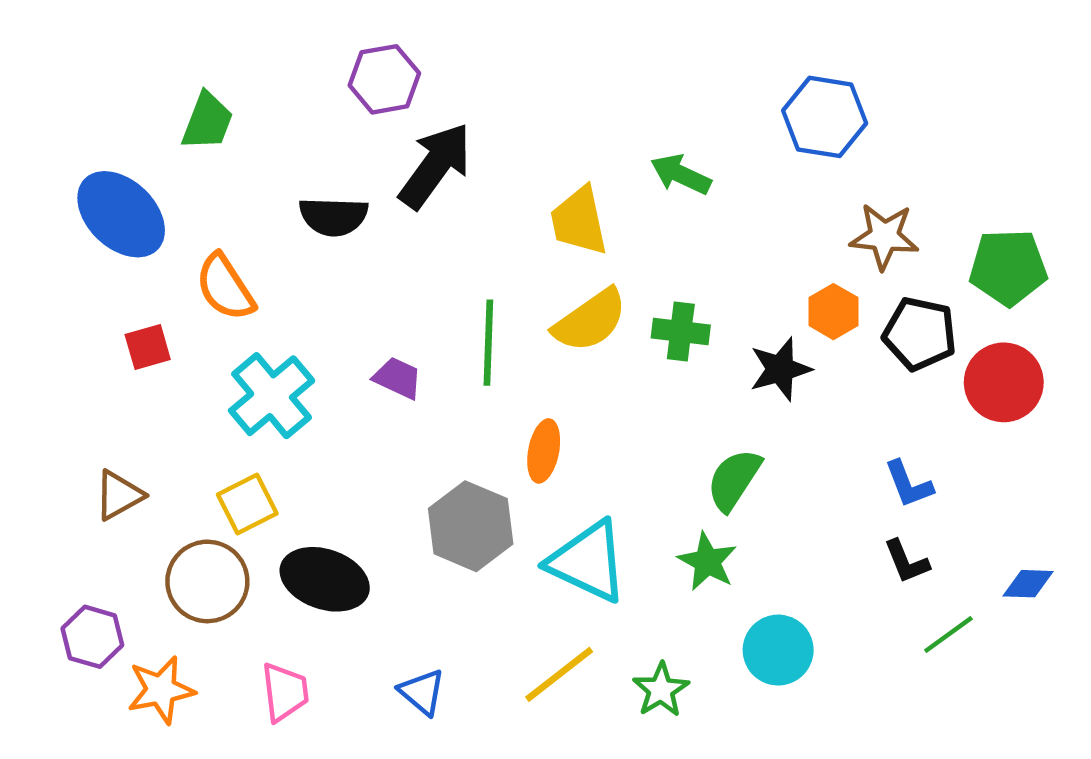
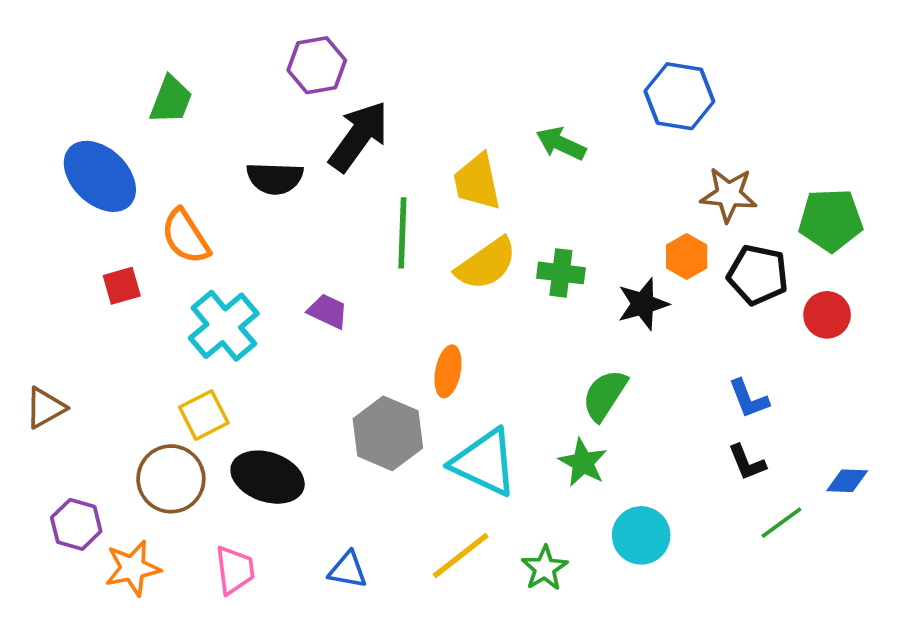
green line: (488, 343) -> (402, 233), moved
red circle: (1004, 382) -> (827, 315), size x0.7
brown triangle: (119, 495) -> (45, 408), moved
blue triangle: (422, 692) -> (348, 570), turned -30

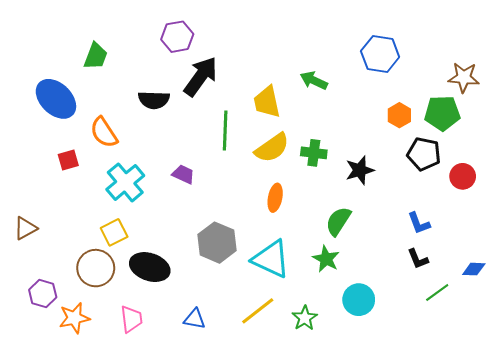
brown star: (729, 195) -> (464, 77), moved
green pentagon: (831, 220) -> (442, 113), moved
orange hexagon: (687, 257) -> (399, 115), moved
orange ellipse: (448, 371) -> (275, 198), moved

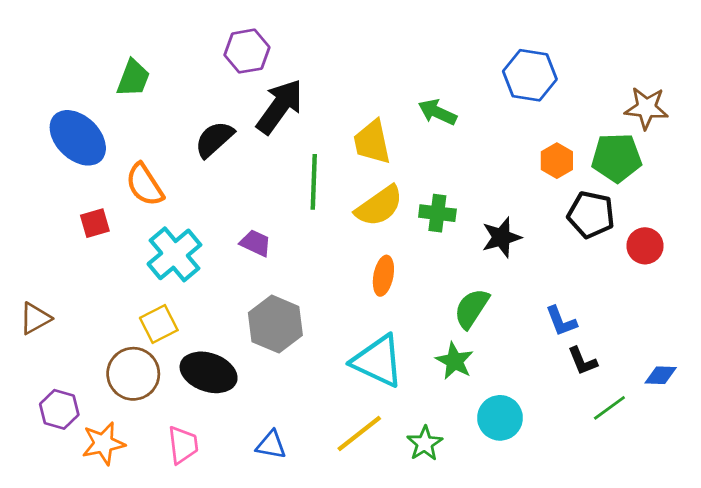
black semicircle: (154, 100) -> (214, 139), turned 136
blue L-shape: (419, 223) -> (561, 321), moved
gray hexagon: (217, 243) -> (275, 324), moved

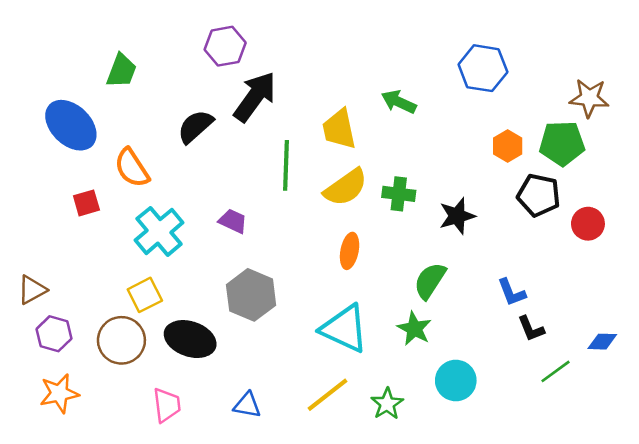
purple hexagon: (59, 409) -> (54, 334), moved
orange star: (103, 443) -> (59, 393), moved

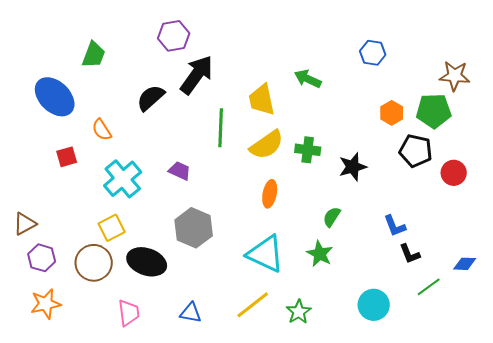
blue hexagon: (483, 68) -> (373, 53), size x0.7
orange semicircle: (132, 168) -> (102, 130), size x0.7
green semicircle: (430, 281) -> (332, 217), size x0.7
cyan circle: (456, 380) -> (374, 305), moved

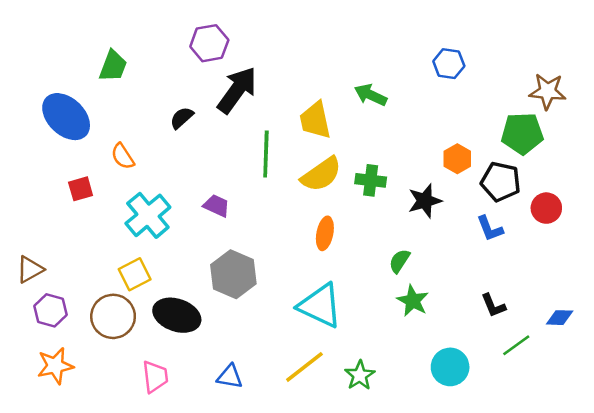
black semicircle: (151, 98) -> (182, 118), size x0.7
orange hexagon: (392, 113) -> (457, 159), moved
blue L-shape: (395, 226) -> (490, 229), moved
green star: (320, 254) -> (413, 301), moved

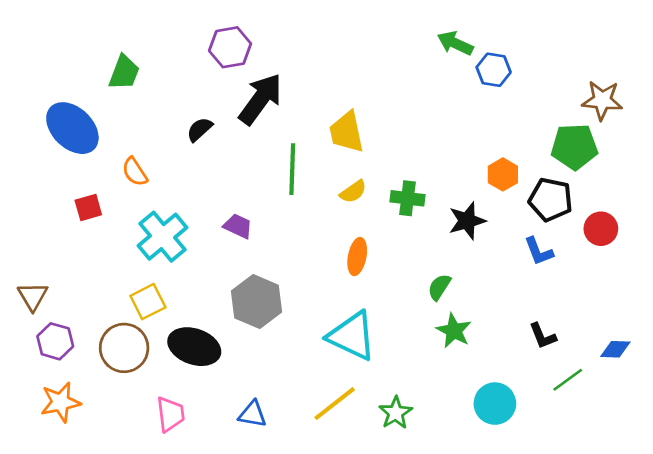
green arrow: (371, 95) -> (455, 43), moved
yellow semicircle: (321, 174) -> (353, 192), size x0.6
brown triangle: (30, 269) -> (33, 296), turned -32

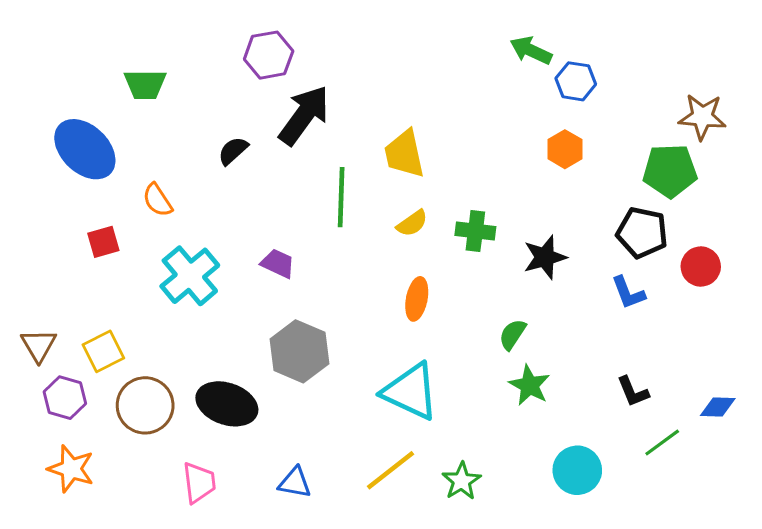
green trapezoid: (124, 72) -> (145, 84), turned 69
orange hexagon: (503, 174) -> (565, 149), moved
yellow square: (148, 302) -> (103, 351), moved
orange star: (61, 402) -> (71, 469), turned 30

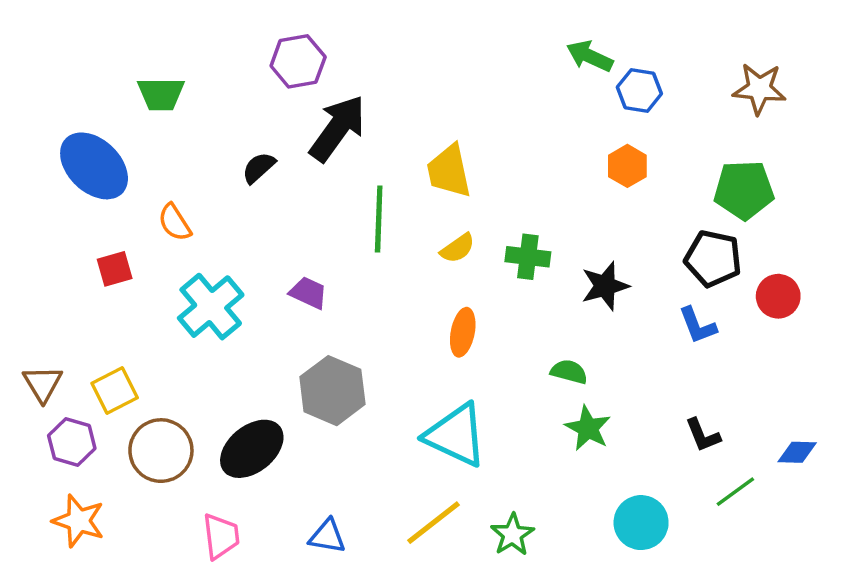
brown star: (702, 117) -> (759, 89), moved
green semicircle: (512, 334) -> (569, 372), turned 72
black ellipse: (227, 404) -> (252, 449), turned -58

